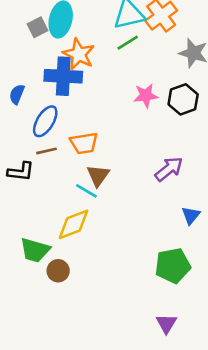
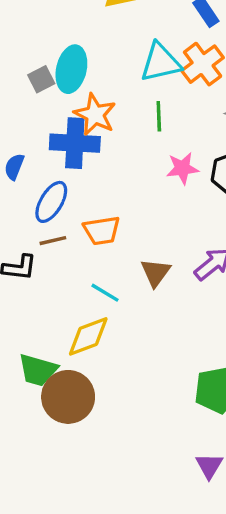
green line: (128, 43) -> (159, 116), moved, turned -60
brown triangle: (98, 175) -> (155, 273), moved
brown circle: (58, 271) -> (68, 397), size x1.8

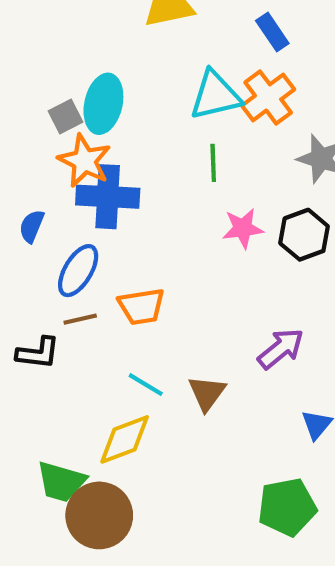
orange star: (95, 115) -> (84, 161), moved
brown triangle: (155, 273) -> (207, 393), moved

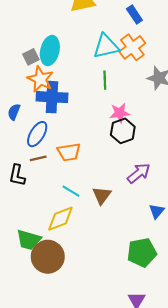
black hexagon: (304, 235) -> (123, 131), moved
black L-shape: (38, 353) -> (17, 175), turned 95

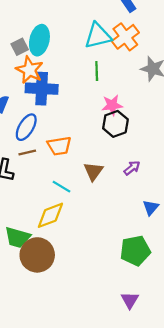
purple arrow: (139, 173) -> (132, 168), size x0.7
brown triangle: (102, 195) -> (93, 171), moved

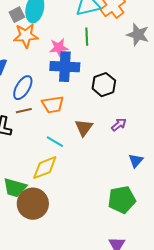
orange star: (30, 70) -> (26, 36), turned -30
blue cross: (42, 89) -> (65, 67), moved
pink star: (112, 105) -> (59, 48), moved

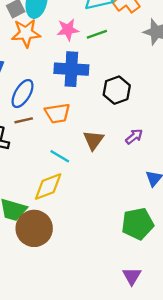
green line: (87, 37) -> (97, 34), turned 72
pink star: (59, 48) -> (68, 30), moved

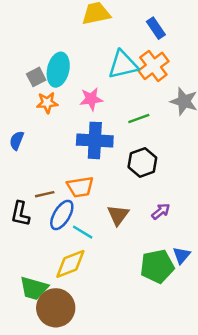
orange star: (26, 33) -> (47, 103), size x0.7
green line: (97, 34) -> (139, 118), moved
blue ellipse: (23, 94) -> (62, 215), moved
green pentagon: (138, 224) -> (157, 266), moved

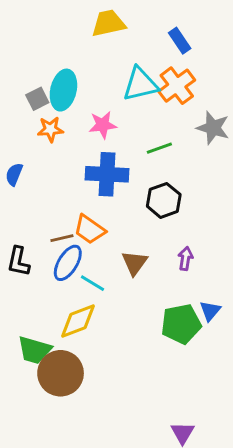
orange trapezoid: (80, 187) -> (90, 229), turned 44
brown line: (45, 194) -> (62, 238), moved
purple arrow: (161, 211) -> (185, 259), turned -42

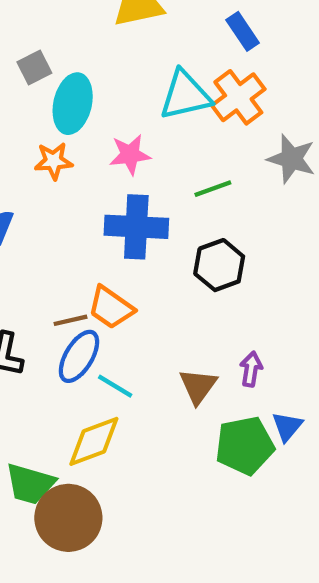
gray square: (37, 99) -> (34, 68), moved
purple arrow: (185, 259) -> (251, 369), moved
brown triangle: (135, 263) -> (198, 386), moved

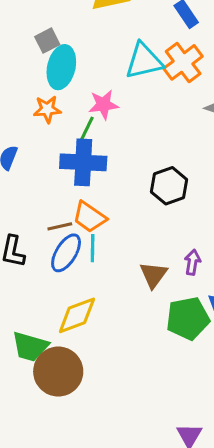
gray square: (34, 68) -> (47, 41), moved
green line: (213, 189) -> (86, 130), moved, turned -44
blue cross: (136, 227) -> (83, 162), moved
cyan line: (115, 386) -> (93, 248), moved, turned 60

